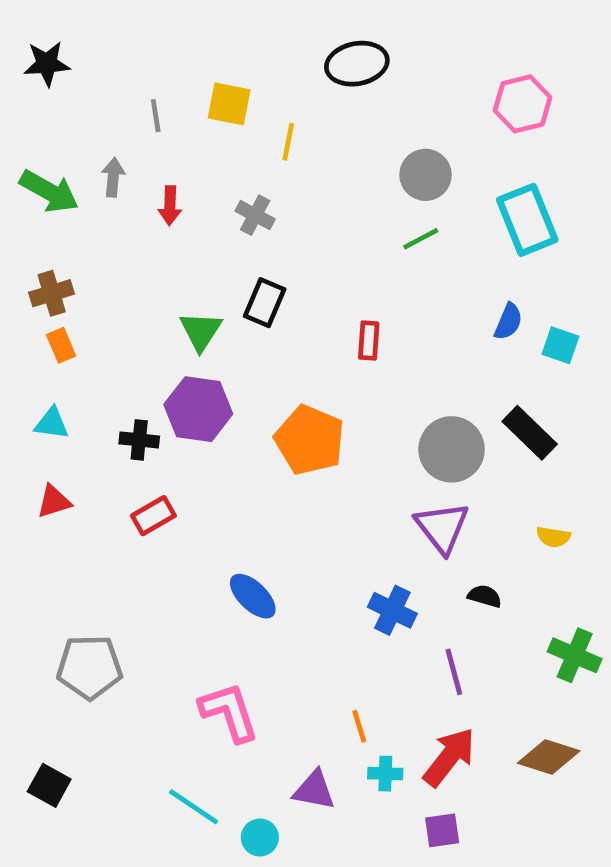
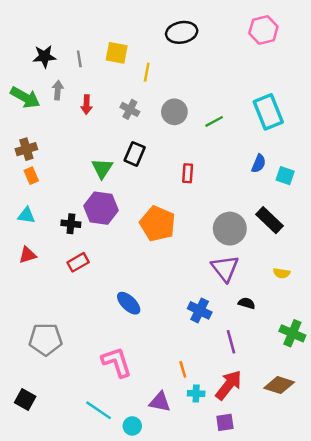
black star: (47, 64) -> (44, 56), moved
pink hexagon: (523, 104) -> (263, 30), moved
gray circle: (426, 175) -> (174, 112), moved

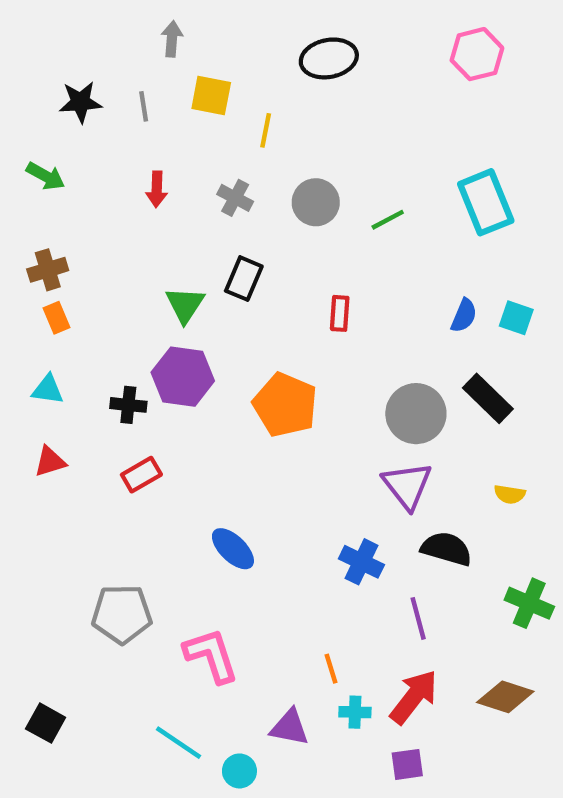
gray arrow: (58, 90) -> (172, 39), moved
green arrow: (25, 97) -> (46, 176), size x0.7
blue semicircle: (259, 164) -> (464, 316), moved
black semicircle: (247, 303) -> (446, 549), size x1.6
gray pentagon: (46, 339) -> (122, 614), moved

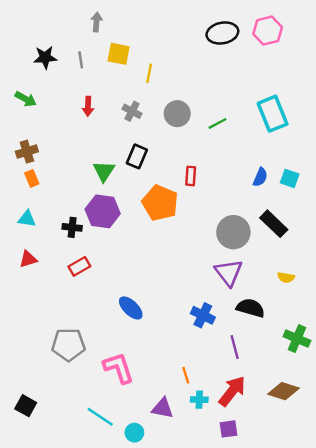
black ellipse: (329, 58) -> (222, 33), moved
orange pentagon: (285, 405) -> (160, 203), moved

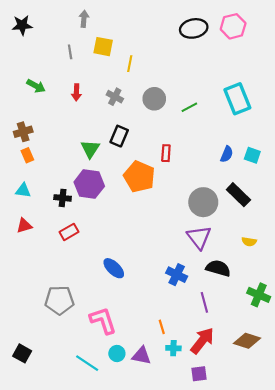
black star: (45, 57) -> (22, 25), moved
green arrow: (26, 99) -> (36, 86), moved
cyan circle: (134, 433) -> (117, 353), moved

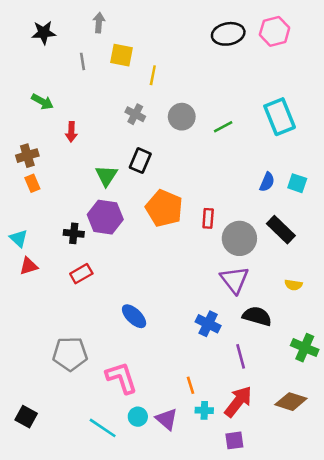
black star: (22, 25) -> (44, 33), moved
red arrow: (76, 92) -> (71, 132), moved
red rectangle: (166, 153) -> (208, 218), moved
cyan triangle: (23, 190) -> (19, 238), moved, turned 35
purple triangle: (141, 356) -> (167, 419), turned 30

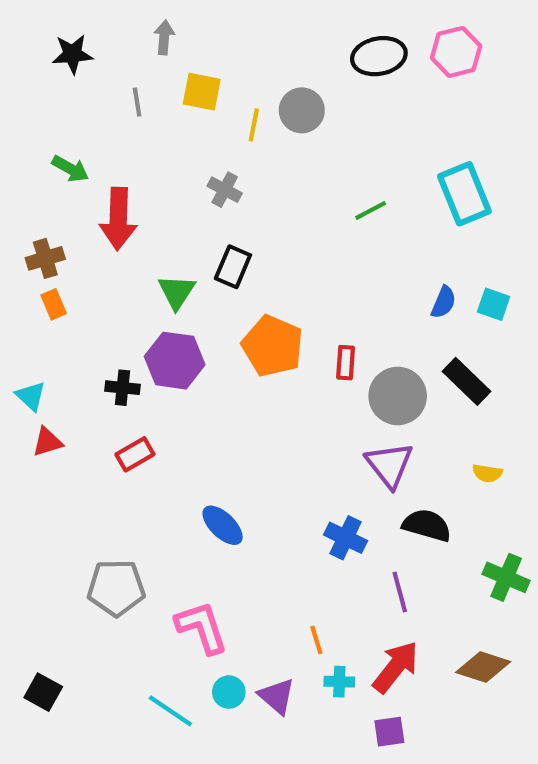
gray circle: (182, 117) -> (302, 110), moved
red arrow: (71, 132) -> (118, 219), size x1.8

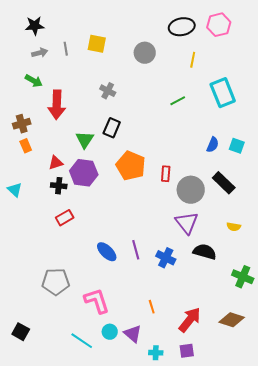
gray arrow: (164, 37) -> (40, 53), moved, turned 70
yellow line: (254, 125) -> (193, 60), moved
red triangle: (47, 442) -> (56, 163), moved
purple line: (400, 592) -> (136, 250), moved
cyan cross: (339, 682) -> (156, 353), moved

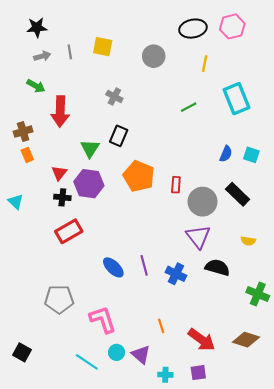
red triangle: (56, 163) -> (59, 173), turned -35
red rectangle: (65, 218) -> (69, 231), size x1.4
red arrow: (190, 320) -> (201, 340), turned 88

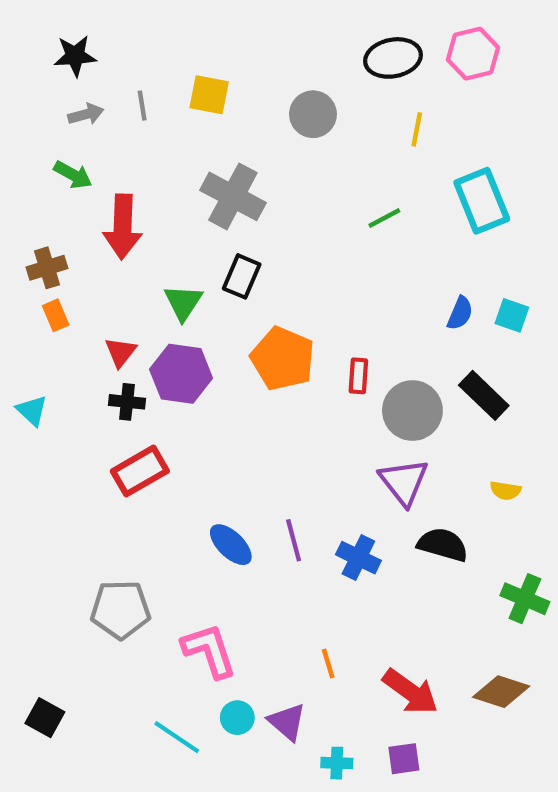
gray cross: (114, 97) -> (233, 196), size x1.8

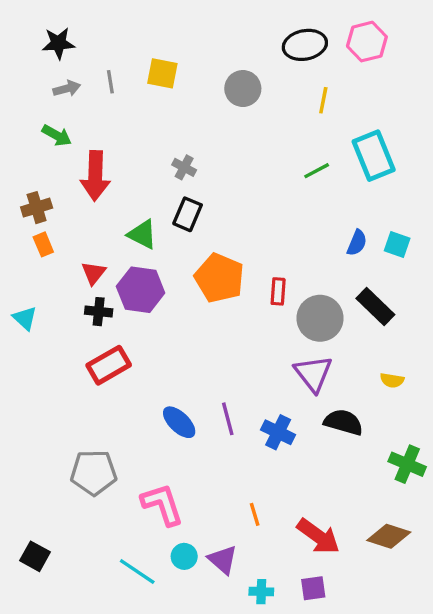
gray cross: (233, 196) -> (184, 167), moved, size x0.5
green line: (384, 218) -> (317, 171), moved
green triangle: (183, 302) -> (142, 234), turned -36

